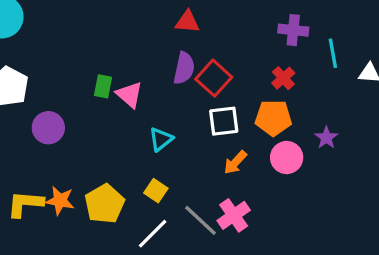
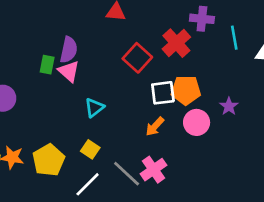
purple semicircle: (184, 68) -> (69, 50), moved
red cross: (283, 78) -> (176, 43), moved, size x1.5
white square: (224, 121) -> (163, 93), moved

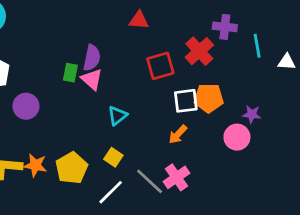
red square: (137, 58) -> (160, 66), turned 32
purple star: (229, 106) -> (252, 114), turned -30
pink circle: (197, 122) -> (237, 137), moved

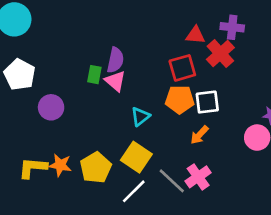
red triangle: (139, 20) -> (195, 35), moved
purple cross: (225, 27) -> (232, 27), moved
orange pentagon: (209, 98) -> (180, 99), moved
yellow square: (113, 157) -> (136, 157), size x1.6

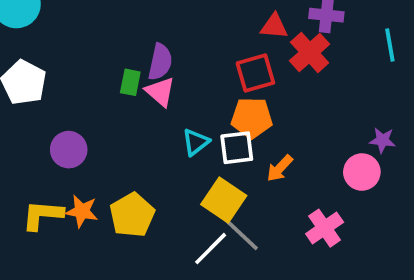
white square: (207, 102) -> (237, 148), moved
purple circle: (51, 107) -> (69, 150), moved
yellow square: (136, 157) -> (224, 200), moved
pink cross: (198, 177) -> (325, 228), moved
white line: (134, 191) -> (211, 249), moved

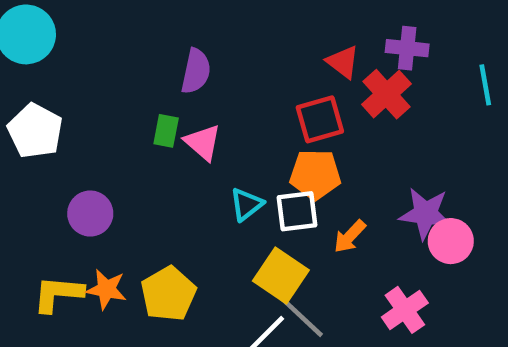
red triangle: (274, 26) -> (343, 62), turned 32
purple semicircle: (160, 62) -> (196, 71), moved
purple star: (382, 140) -> (425, 214), moved, size x1.6

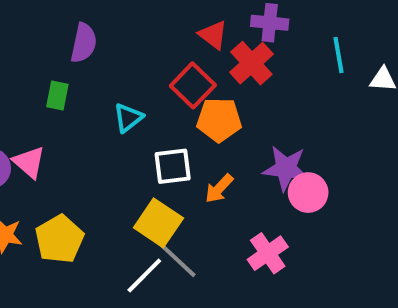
red square: (320, 119) -> (193, 85), turned -30
pink triangle: (203, 142) -> (29, 162), moved
orange pentagon: (315, 174) -> (219, 120), moved
cyan triangle: (246, 204) -> (128, 118), moved

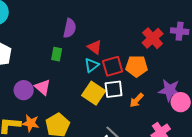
purple cross: (270, 23) -> (180, 31), moved
red triangle: (213, 35) -> (95, 47), moved
red square: (193, 85) -> (113, 66), moved, turned 30
yellow square: (158, 223) -> (94, 93), moved

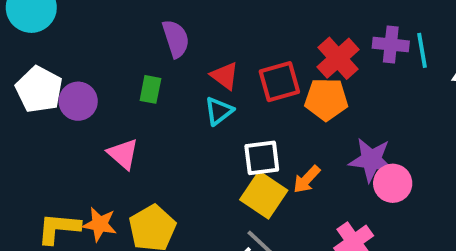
purple semicircle: (70, 28) -> (176, 39), turned -30
red square: (113, 66) -> (279, 82), moved
orange pentagon: (137, 66) -> (326, 99), moved
purple circle: (24, 90) -> (78, 101), moved
yellow square: (94, 93) -> (264, 195), moved

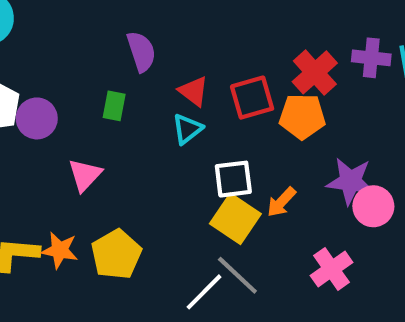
pink triangle: (123, 154) -> (85, 175), turned 32

